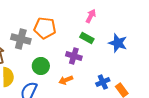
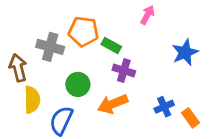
green rectangle: (87, 38) -> (111, 45), moved
blue star: (118, 43) -> (185, 52), turned 30
orange arrow: (66, 80) -> (113, 104), size x1.5

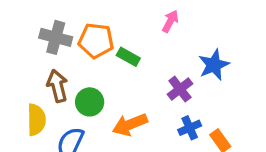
gray cross: (50, 47) -> (56, 37), moved
brown arrow: (18, 68) -> (57, 86), moved
purple cross: (124, 71) -> (180, 89), moved, turned 35

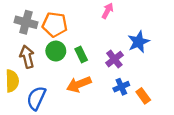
green rectangle: (128, 57) -> (81, 54), moved, turned 35
green circle: (90, 102) -> (56, 51), moved

